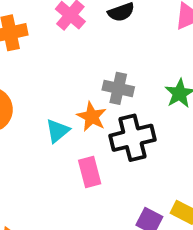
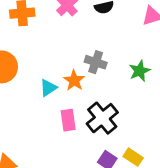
black cross: (132, 138) -> (102, 118), moved, turned -32

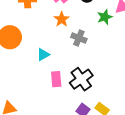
green star: (140, 71) -> (105, 17), moved
orange star: (74, 80) -> (62, 19), moved

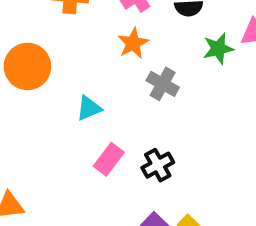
pink rectangle: (56, 79) -> (109, 159), turned 35
black cross: (81, 79) -> (158, 165), size x0.7

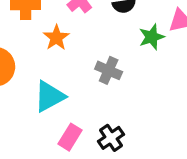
orange star: (133, 43) -> (56, 38), moved
cyan triangle: (89, 108) -> (49, 96), size x1.5

